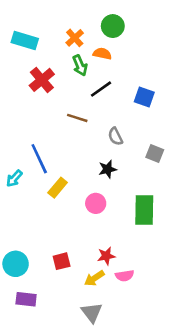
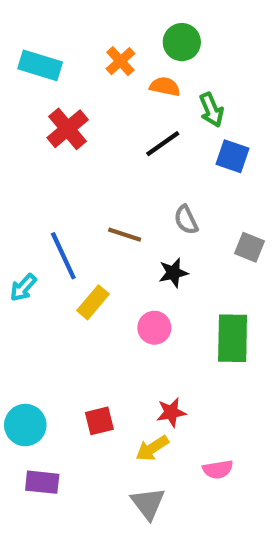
green arrow: (80, 65) -> (211, 110), moved
brown line: (77, 118) -> (125, 235), moved
pink semicircle: (125, 276) -> (218, 469), moved

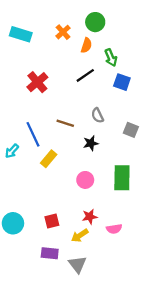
orange semicircle: (165, 87) -> (86, 45), turned 96
red cross: (68, 129) -> (37, 82), moved
pink circle: (154, 328) -> (85, 180), moved
pink semicircle: (218, 469) -> (114, 229), moved
purple rectangle: (42, 482) -> (50, 253), moved

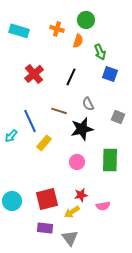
orange cross: (63, 32) -> (57, 29), turned -32
black line: (85, 75) -> (71, 77), moved, turned -30
black star: (91, 143) -> (82, 129), size x1.6
red square: (52, 221) -> (47, 199), size x1.6

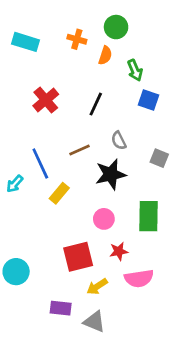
brown line: (59, 111) -> (80, 150), turned -42
red star: (81, 195) -> (119, 251), moved
red square: (47, 199) -> (78, 257), moved
pink semicircle: (103, 206) -> (139, 278), size x1.5
gray triangle: (70, 238) -> (94, 322), turned -30

